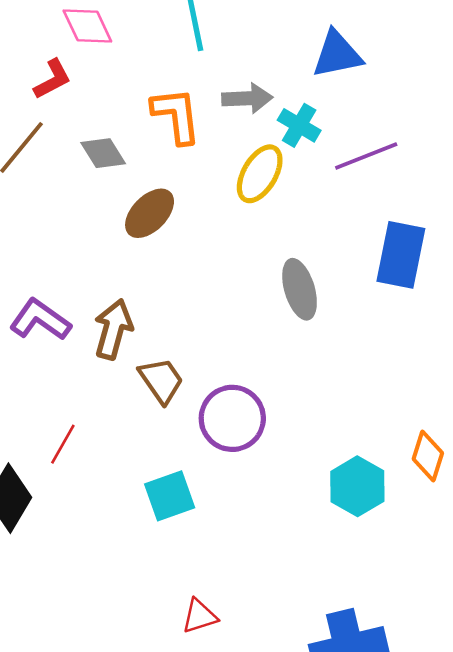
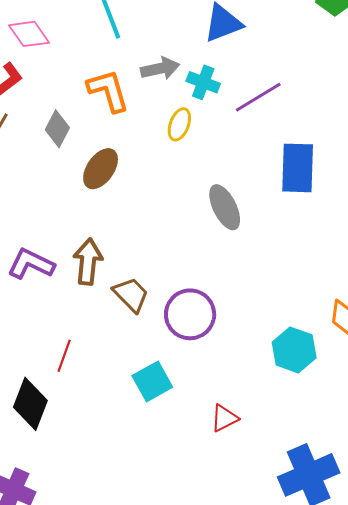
gray diamond: (103, 153) -> (57, 129), turned 69
yellow ellipse: (260, 174) -> (179, 124), size x0.7
red triangle: (200, 616) -> (224, 418), moved

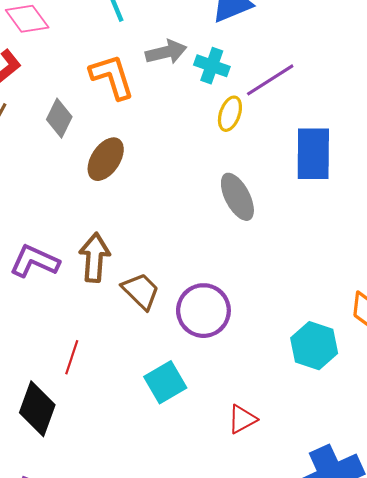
yellow ellipse: (179, 124) -> (230, 114), moved

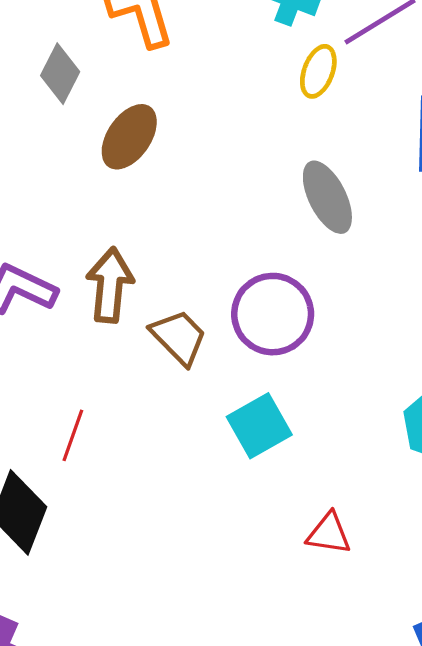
purple circle: (203, 311) -> (273, 314), moved
cyan square: (165, 382) -> (259, 426), moved
red triangle: (242, 419) -> (329, 534), turned 36

